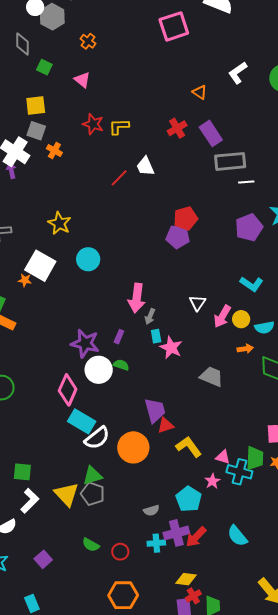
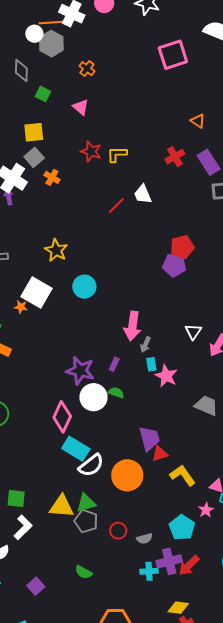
gray square: (36, 131) -> (34, 157), turned 30
yellow triangle: (67, 494) -> (62, 506), moved, turned -44
red circle: (120, 552) -> (118, 531), moved

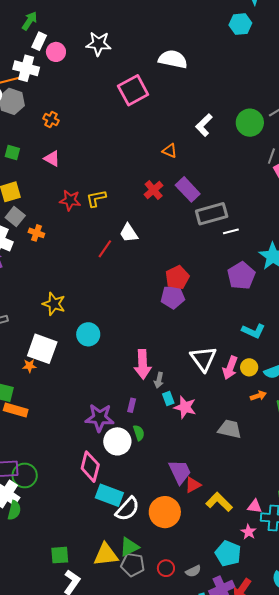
white triangle: (193, 332) -> (203, 359), size x1.6
green semicircle: (116, 393) -> (139, 433), turned 63

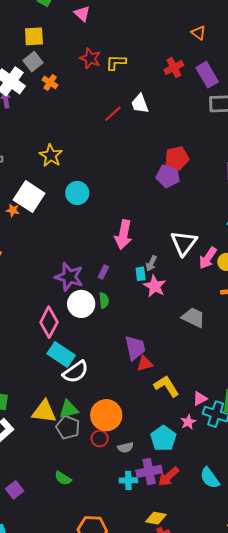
gray arrow: (159, 380) -> (151, 263), moved
pink triangle: (255, 506) -> (200, 398), turned -49
orange circle: (165, 512) -> (106, 415), moved

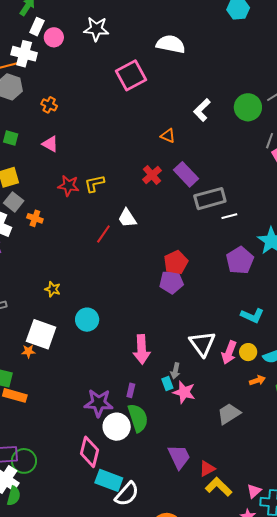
yellow star: (51, 155) -> (53, 289), size x0.7
green semicircle: (104, 300) -> (138, 418), size x1.8
gray trapezoid: (193, 317) -> (229, 414), turned -45
red triangle: (145, 363) -> (207, 469), moved

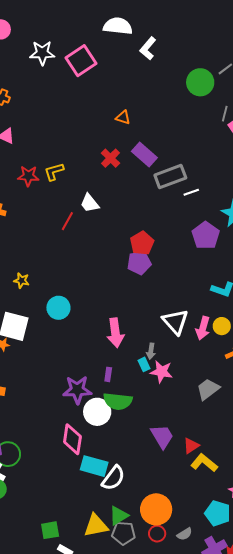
white star: (96, 29) -> (42, 53), moved
white L-shape: (202, 110) -> (148, 48), moved
green semicircle: (138, 418) -> (118, 401), turned 120

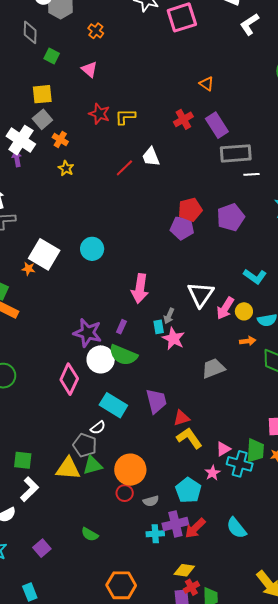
purple pentagon: (206, 235) -> (231, 217), moved
yellow star: (21, 280) -> (66, 168), moved
cyan rectangle: (94, 466) -> (113, 405), moved
white semicircle: (113, 478) -> (98, 428), size x0.6
gray pentagon: (124, 533) -> (85, 445), moved

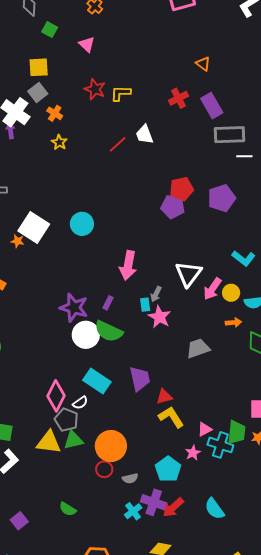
pink diamond: (69, 379) -> (56, 396), moved
purple cross: (175, 524) -> (154, 502), turned 30
cyan cross: (155, 534) -> (133, 511), turned -36

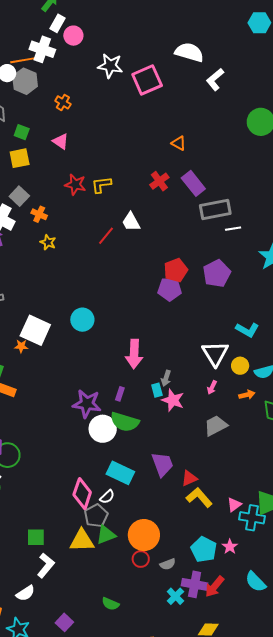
yellow square: (39, 67) -> (20, 158), moved
white triangle: (188, 274) -> (215, 354), moved
pink arrow: (212, 289) -> (212, 387), moved, size x0.6
gray pentagon: (66, 420) -> (96, 516), turned 30
pink star: (193, 453) -> (230, 547), moved

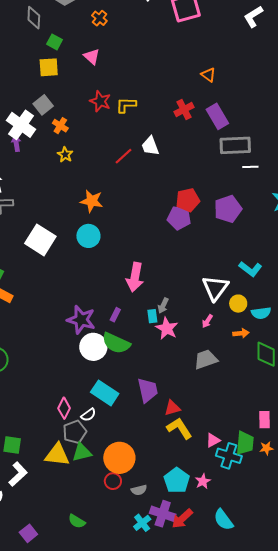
orange star: (21, 346) -> (92, 201), moved, size x1.6
pink diamond: (82, 494) -> (64, 408), size x0.7

